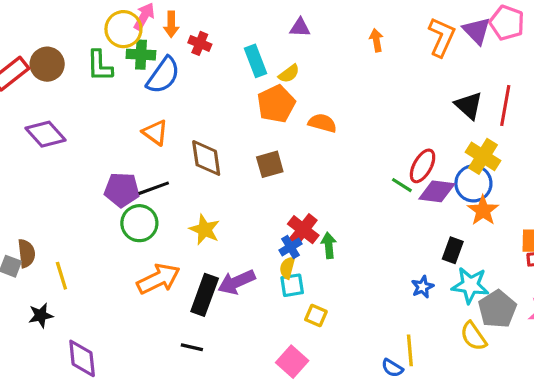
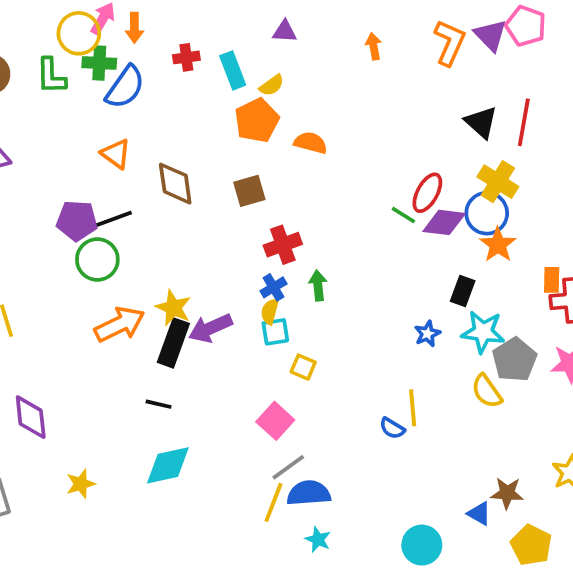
red cross: (200, 43) -> (186, 57), moved, turned -30
yellow star: (205, 230) -> (173, 308), moved
red cross: (303, 230) -> (283, 245), moved, turned 32

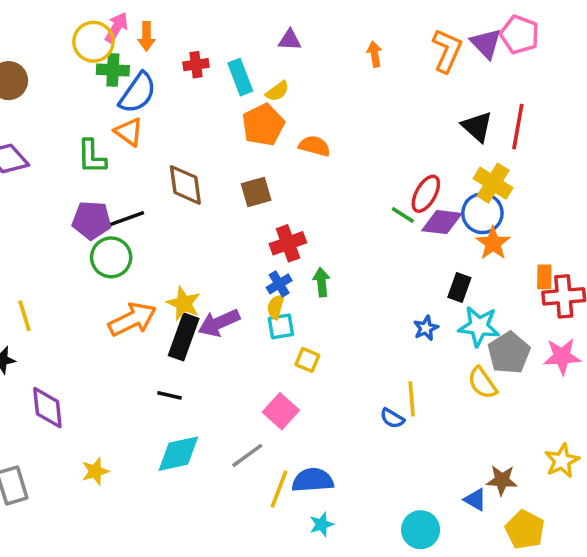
green L-shape: (51, 76) -> (92, 157), moved
orange triangle: (116, 154) -> (129, 132), moved
gray line: (288, 467) -> (247, 455), moved
cyan star: (318, 539) -> (322, 524), turned 30

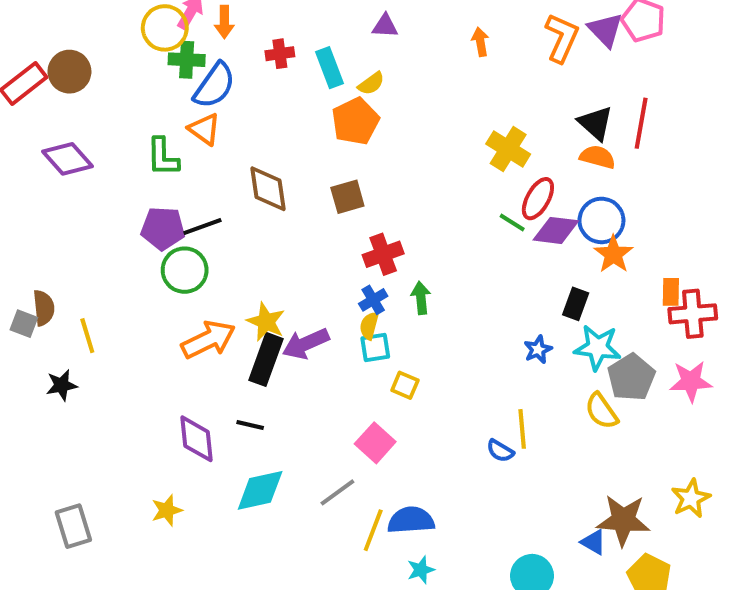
orange semicircle: (314, 146) -> (598, 157), moved
yellow cross: (493, 183) -> (508, 149), moved
purple diamond: (47, 408) -> (197, 439), moved
brown star: (502, 480) -> (623, 520), size x1.5

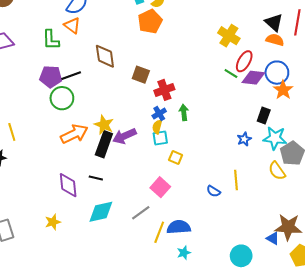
brown square: (347, 197) -> (141, 75), moved, turned 36
blue semicircle: (500, 451) -> (213, 191), moved

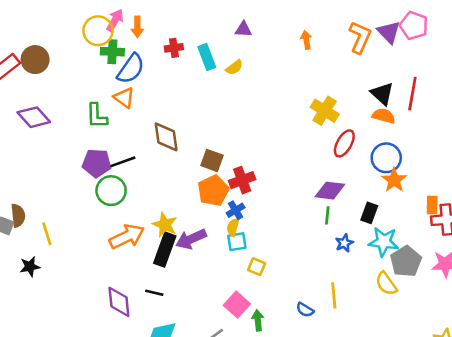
orange pentagon: (150, 21) -> (213, 191), moved
green line: (231, 74) -> (327, 215), moved, turned 64
purple diamond: (253, 78) -> (330, 191), moved
green arrow: (184, 112) -> (258, 320), moved

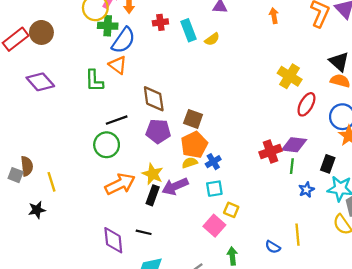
purple pentagon: (97, 163) -> (158, 131), moved
red cross: (242, 180) -> (271, 152), moved
yellow semicircle: (233, 227) -> (190, 163), moved, turned 56
black rectangle: (165, 250) -> (153, 195), size x0.7
pink square: (237, 305) -> (214, 226), moved

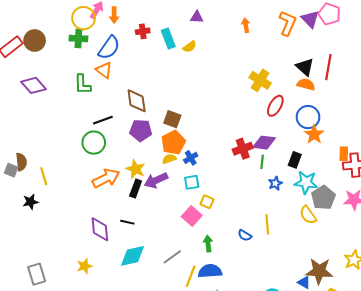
green cross: (108, 26) -> (78, 38), moved

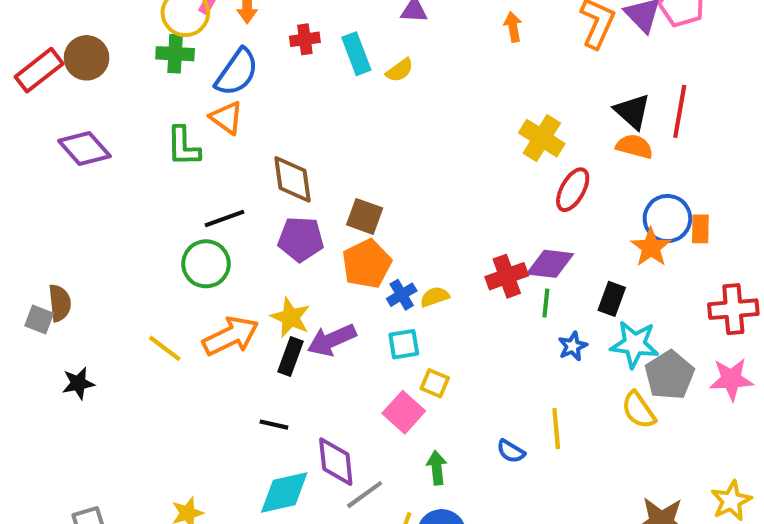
blue circle: (308, 117) -> (667, 219), moved
orange rectangle: (344, 154) -> (700, 229), moved
yellow semicircle: (169, 159) -> (435, 297), moved
yellow line: (44, 176) -> (165, 348), moved, turned -36
purple diamond: (100, 229) -> (336, 462), moved

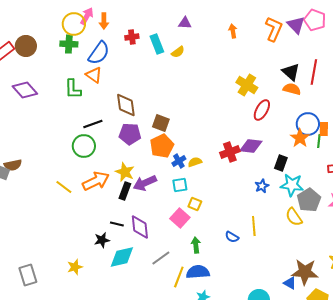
brown semicircle: (60, 303) -> (13, 165), turned 84
green line: (546, 303) -> (319, 141), moved
black star: (78, 383) -> (102, 240), moved
purple diamond: (336, 462) -> (140, 227), moved

